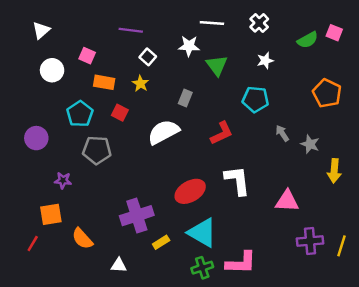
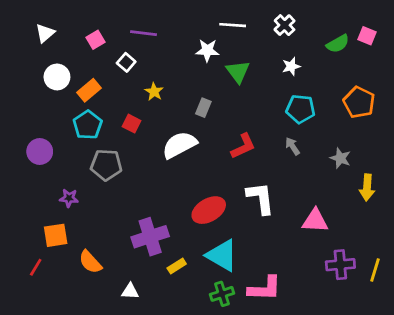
pink square: (87, 56) -> (96, 40), moved, turned 35
white square: (148, 57) -> (126, 62), moved
orange rectangle: (104, 82) -> (89, 90), moved, turned -50
cyan pentagon: (256, 99) -> (300, 109), moved
gray arrow: (282, 133) -> (293, 146), moved

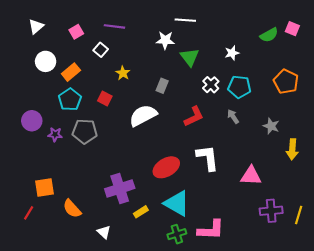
white cross: (285, 25) -> (211, 85), moved
purple star: (69, 198) -> (55, 135), moved
white triangle: (130, 291) -> (104, 232), turned 40

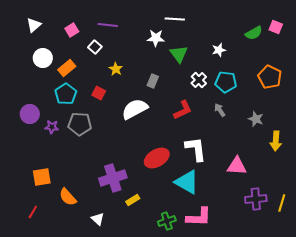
cyan triangle: (177, 203) -> (187, 182), moved
red line: (29, 213) -> (33, 212), moved

